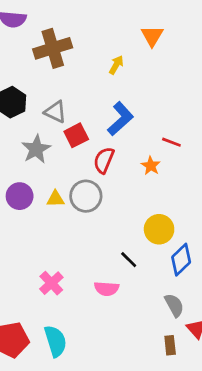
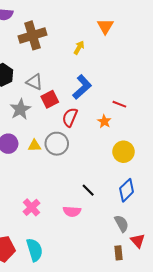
yellow circle: (159, 229) -> (124, 152), moved

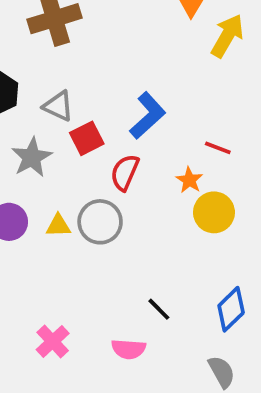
yellow arrow: (79, 48) -> (227, 36), moved, size x1.6
yellow circle: (124, 152) -> (214, 212), moved

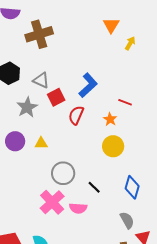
yellow arrow: (227, 36) -> (130, 43), size x0.6
yellow circle: (214, 212) -> (113, 146), moved
gray circle: (100, 222) -> (63, 173), moved
blue diamond: (231, 309) -> (132, 187), turned -30
pink cross: (53, 341) -> (52, 202), moved, size x1.4

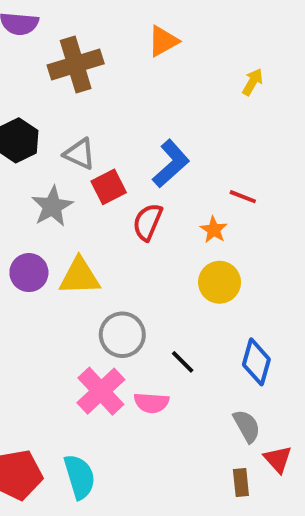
orange triangle: (111, 25) -> (163, 41), moved, turned 30
yellow triangle: (41, 143) -> (80, 276), size x1.6

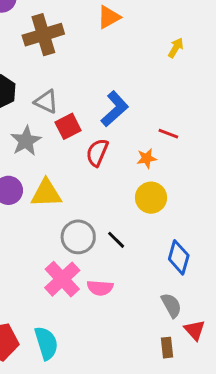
orange star: (214, 230) -> (147, 158), turned 30
black line: (183, 362) -> (116, 240), moved

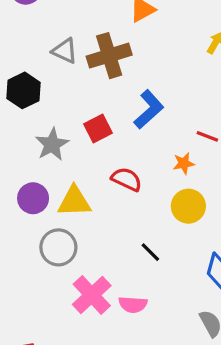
brown cross: (43, 35) -> (109, 56), moved
gray triangle: (46, 102) -> (65, 51), moved
red semicircle: (97, 153) -> (127, 179), moved, turned 92
gray circle: (78, 237) -> (58, 247), moved

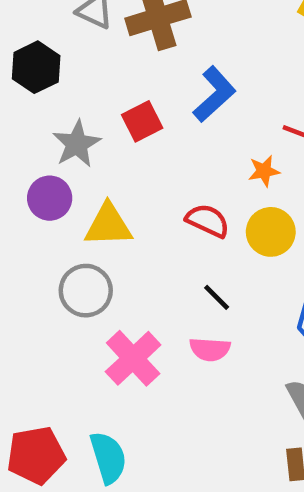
red semicircle: (127, 179) -> (208, 221), moved
purple circle: (33, 198) -> (50, 198), moved
pink semicircle: (133, 304) -> (210, 349), moved

